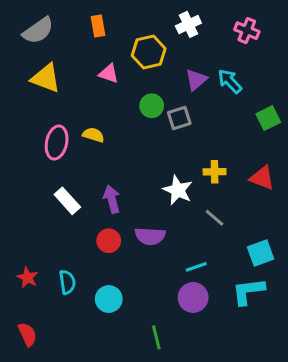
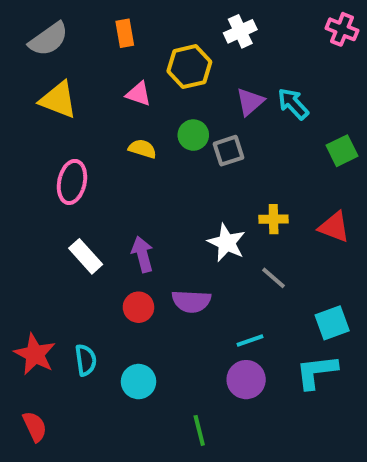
pink cross: (247, 31) -> (342, 29), moved
yellow semicircle: (93, 135) -> (142, 149), moved
red star: (27, 278) -> (35, 354), size x1.5

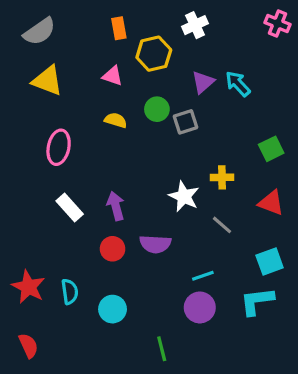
orange rectangle: (125, 33) -> (119, 28), moved
green square: (342, 151) -> (271, 149), moved
red triangle: (334, 227) -> (271, 203), moved

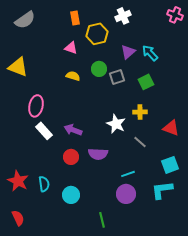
yellow triangle: (47, 81) -> (18, 67), moved
pink ellipse: (59, 147) -> (36, 106), moved
green square: (271, 149) -> (146, 82), moved
purple arrow: (116, 206) -> (73, 130), turned -54

